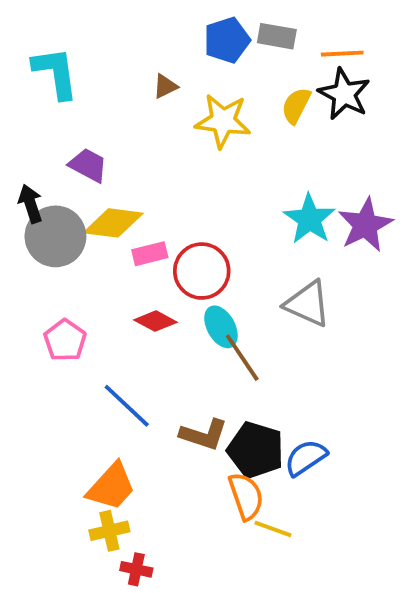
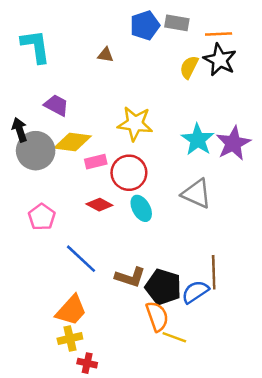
brown triangle: (165, 86) -> (106, 55), turned 35
yellow star: (223, 121) -> (135, 124), moved
brown line: (242, 358) -> (214, 272), moved, turned 32

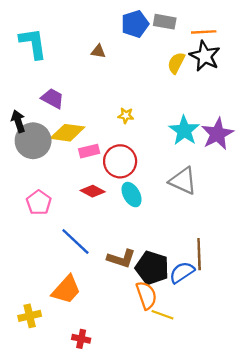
yellow star: (135, 124) -> (126, 116), size x0.5
yellow cross: (70, 339) -> (30, 316), moved

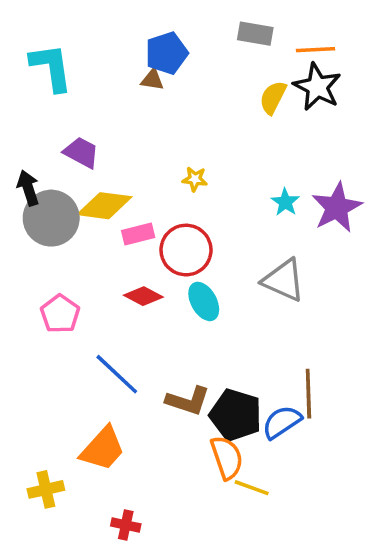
blue pentagon: (135, 24) -> (166, 53), moved
cyan star: (184, 130) -> (285, 202), size x0.6

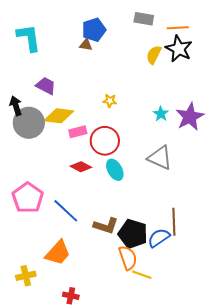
pink pentagon: (60, 314) -> (28, 198), moved, size x1.4

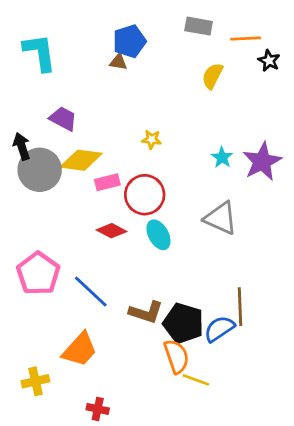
black star: (179, 49) -> (269, 61), moved, size x0.6

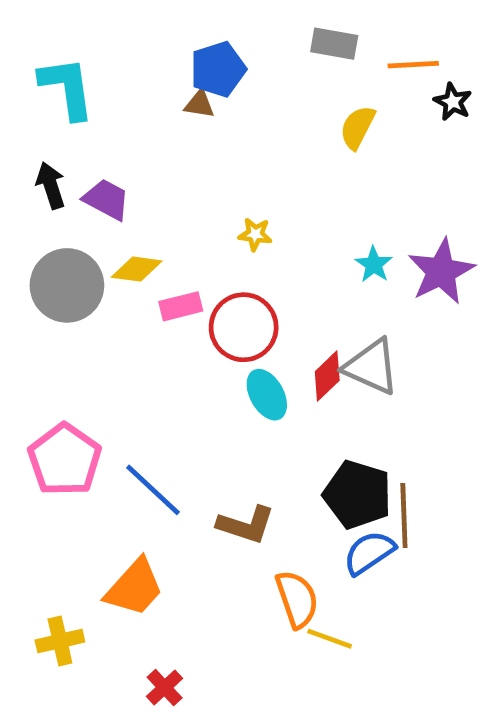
black arrow: (22, 146) -> (51, 185), moved
yellow diamond: (81, 160) -> (137, 269), size x0.7
red diamond: (111, 231) -> (327, 376), moved, turned -72
black pentagon: (183, 323) -> (357, 495), moved
red cross: (98, 409) -> (165, 687), turned 35

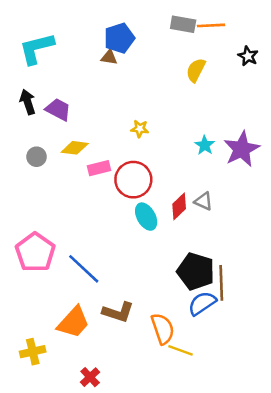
orange line: (413, 65) -> (211, 25), moved
cyan L-shape: (67, 88) -> (37, 48), turned -96
gray circle: (67, 285) -> (37, 157), size x0.5
gray triangle: (371, 367) -> (203, 201), size x0.6
brown L-shape: (246, 525) -> (118, 312), moved

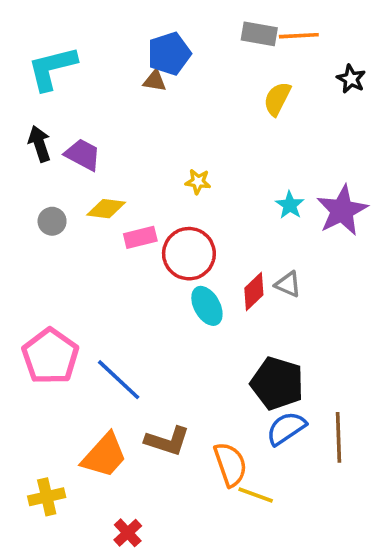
brown line: (221, 283) -> (338, 437), moved

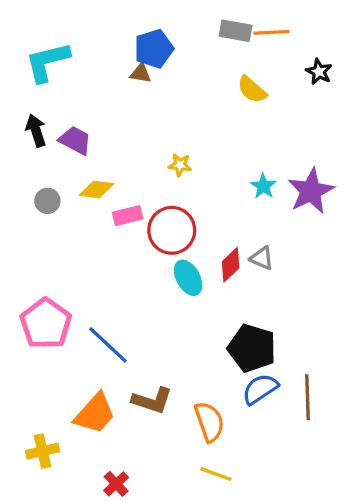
yellow semicircle: (277, 99) -> (252, 90), turned -76
yellow line: (256, 495) -> (216, 474), moved

